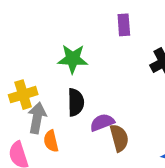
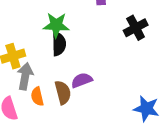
black semicircle: (76, 102) -> (59, 44), moved
brown semicircle: (119, 138) -> (63, 92), moved

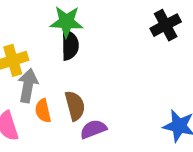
purple semicircle: (82, 80) -> (93, 129), moved

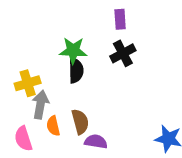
black cross: (166, 25) -> (123, 53), moved
purple semicircle: (93, 129) -> (96, 142), turned 30

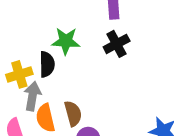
black semicircle: (76, 70) -> (47, 64), moved
orange semicircle: (53, 126) -> (45, 118), size x1.4

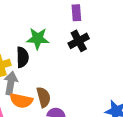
orange semicircle: (45, 118) -> (21, 101), turned -65

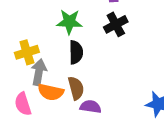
black semicircle: (22, 57) -> (76, 52), moved

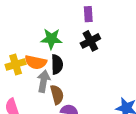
gray arrow: (39, 72) -> (44, 81), moved
orange semicircle: (51, 92) -> (36, 62), moved

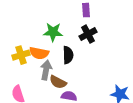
black semicircle: (57, 64) -> (68, 55), moved
brown semicircle: (57, 95) -> (58, 82), turned 132

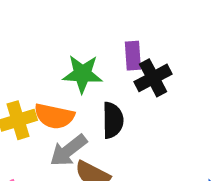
purple rectangle: (86, 10) -> (133, 56), moved
gray arrow: (46, 70) -> (68, 150), turned -138

